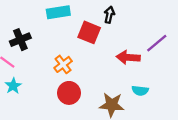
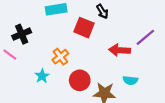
black arrow: (109, 15) -> (102, 11), turned 136
cyan star: (13, 86) -> (42, 76), moved
red circle: (69, 93) -> (80, 80), moved

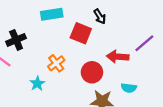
red circle: (80, 80) -> (92, 72), moved

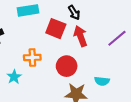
red arrow: (118, 57) -> (80, 36), moved, turned 66
orange cross: (56, 63) -> (32, 58), turned 35

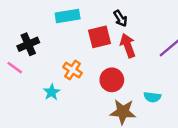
red square: (56, 29) -> (100, 37), turned -36
orange cross: (32, 58) -> (72, 70), turned 35

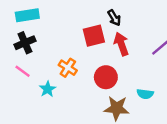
cyan rectangle: (68, 16) -> (27, 15), moved
pink line: (15, 68) -> (23, 71), moved

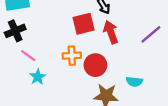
orange cross: (68, 68) -> (72, 56), moved, turned -36
pink line: (23, 71) -> (28, 56), moved

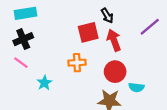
purple line: (151, 34) -> (150, 27), moved
pink line: (28, 56) -> (21, 63), moved
red circle: (95, 65) -> (115, 72), moved

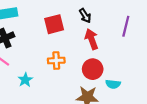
purple line: (150, 27) -> (126, 26), turned -36
red square: (88, 32) -> (54, 24), moved

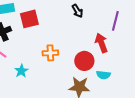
red square: (54, 24) -> (29, 19), moved
red arrow: (92, 39) -> (101, 43), moved

